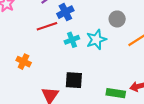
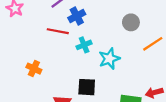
red line: (47, 26) -> (58, 31), turned 30
cyan star: (96, 40) -> (109, 59), moved

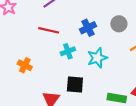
blue cross: (77, 16) -> (88, 28), moved
cyan cross: (84, 45) -> (68, 51), moved

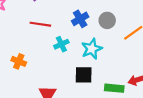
gray circle: (119, 24) -> (107, 20), moved
black square: (75, 84) -> (84, 75), moved

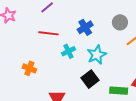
gray circle: (107, 20) -> (120, 22), moved
black square: (84, 75) -> (90, 79), turned -36

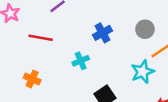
red line: (48, 33) -> (41, 38), moved
cyan star: (97, 55) -> (143, 72), moved

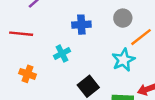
blue cross: (102, 33) -> (81, 25), turned 30
orange cross: (32, 79) -> (28, 74), moved

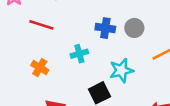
gray circle: (123, 18) -> (134, 28), moved
cyan star: (123, 60) -> (121, 70), moved

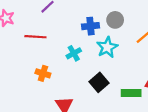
cyan star: (121, 70) -> (107, 47), moved

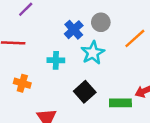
blue cross: (90, 26) -> (74, 30), turned -35
cyan cross: (74, 53) -> (56, 60), turned 32

